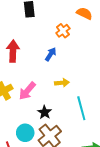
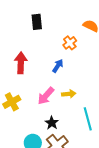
pink arrow: (27, 91) -> (46, 96), moved

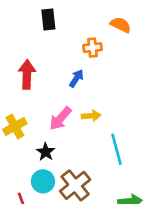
orange cross: (70, 43) -> (92, 48), turned 32
black star: (52, 123) -> (46, 152), moved

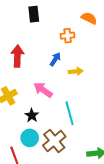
yellow arrow: (91, 116) -> (76, 71), moved
pink arrow: (60, 118) -> (43, 90), turned 84
cyan line: (117, 149) -> (70, 113), moved

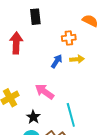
red arrow: (17, 56) -> (16, 43), moved
yellow arrow: (76, 71) -> (77, 59), moved

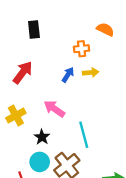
black rectangle: (35, 17) -> (34, 29), moved
red arrow: (16, 43) -> (23, 72), moved, turned 35

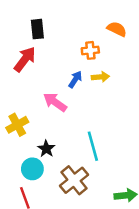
red arrow: (23, 72) -> (25, 59), moved
pink arrow: (54, 109) -> (55, 102), moved
cyan circle: (40, 162) -> (32, 169), moved

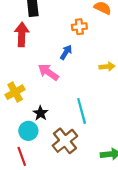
red arrow: (25, 59) -> (22, 34), turned -35
yellow arrow: (100, 77) -> (107, 67), moved

